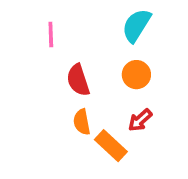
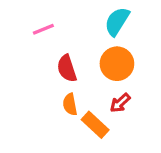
pink line: (51, 35) -> (43, 29), turned 70
orange circle: (136, 75) -> (117, 64), size x1.4

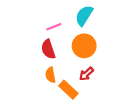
pink line: (43, 29) -> (54, 27), moved

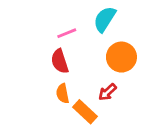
orange circle: (84, 46) -> (121, 57), moved

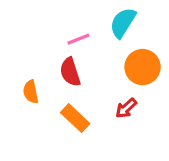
orange semicircle: (63, 93) -> (31, 92), moved
orange rectangle: (85, 112) -> (75, 118), moved

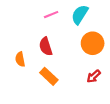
pink line: (78, 39) -> (51, 15), moved
red arrow: (126, 108) -> (94, 76), moved

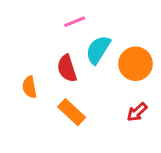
cyan semicircle: (80, 15) -> (98, 50), moved

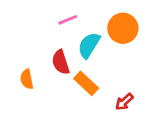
orange circle: (136, 64) -> (123, 28), moved
orange rectangle: (72, 112) -> (86, 83), moved

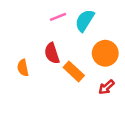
orange circle: (123, 28) -> (105, 53), moved
cyan semicircle: (89, 45) -> (85, 21), moved

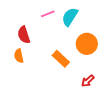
red semicircle: (52, 53) -> (24, 35), moved
red arrow: (106, 87) -> (88, 81), moved

